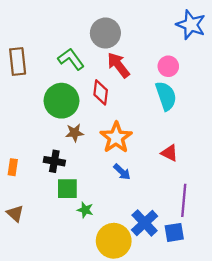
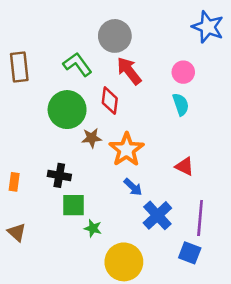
cyan semicircle: (166, 96) -> (181, 104), size x0.7
brown star: (75, 133) -> (92, 138), moved
blue cross: (145, 223) -> (157, 215), moved
blue square: (174, 232) -> (190, 253), turned 30

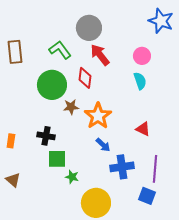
blue cross: (157, 215) -> (122, 167), turned 35

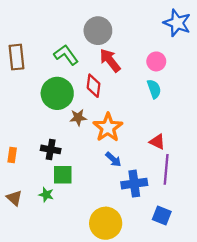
purple line: (155, 169) -> (166, 169), moved
green star: (72, 177) -> (46, 195), moved

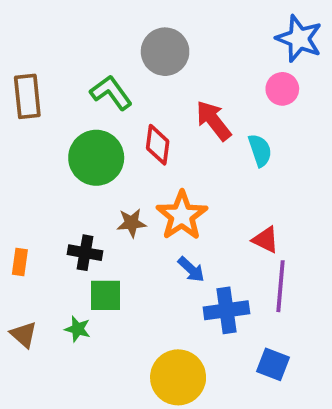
red arrow: (110, 60) -> (213, 121), moved
pink circle: (156, 61) -> (282, 89), moved
brown star: (78, 118) -> (132, 223), moved

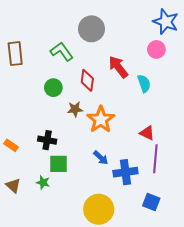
green circle: (96, 158) -> (53, 88), size x0.6
brown star: (132, 223) -> (75, 109), moved
orange rectangle: (20, 262) -> (11, 145), turned -64
blue arrow: (191, 269) -> (101, 158), moved

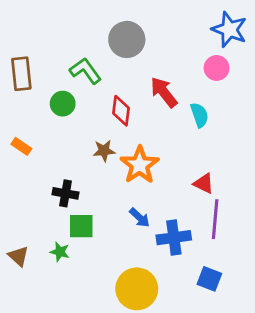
green circle: (53, 88) -> (63, 104), moved
orange rectangle: (11, 145) -> (21, 146), moved

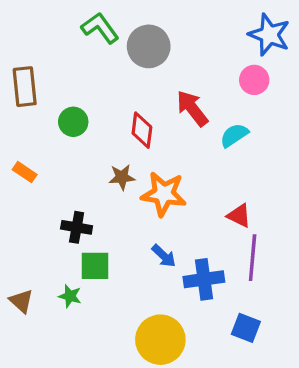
green L-shape: (85, 71) -> (100, 28), moved
cyan semicircle: (199, 115) -> (234, 135), turned -105
orange star: (140, 165) -> (164, 194), turned -30

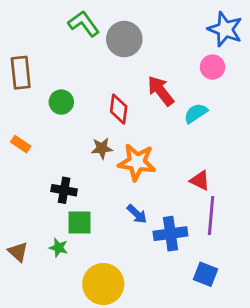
yellow circle: (160, 340) -> (103, 284), moved

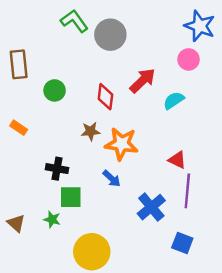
red arrow: (161, 91) -> (143, 81), turned 84
blue arrow: (137, 214) -> (112, 179), moved
blue cross: (170, 234) -> (151, 207), turned -32

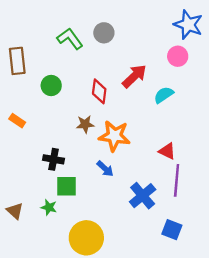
green L-shape: (74, 21) -> (70, 39), moved
gray circle: (110, 35) -> (104, 33), size x0.7

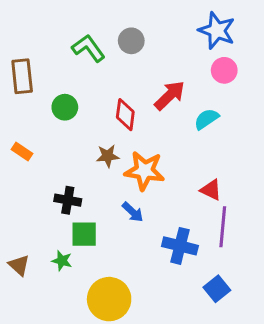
blue star: (188, 25) -> (217, 30), moved
blue cross: (143, 196) -> (180, 246), turned -36
blue square: (172, 230) -> (217, 289), turned 30

